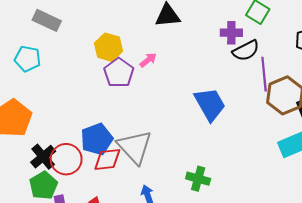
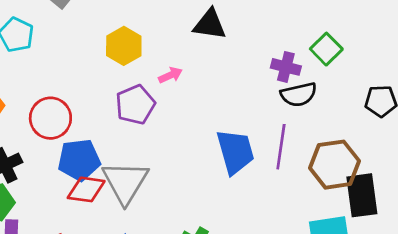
purple pentagon: (119, 73) -> (135, 105), moved
purple line: (264, 74) -> (281, 147), moved
red circle: (66, 159) -> (50, 118), moved

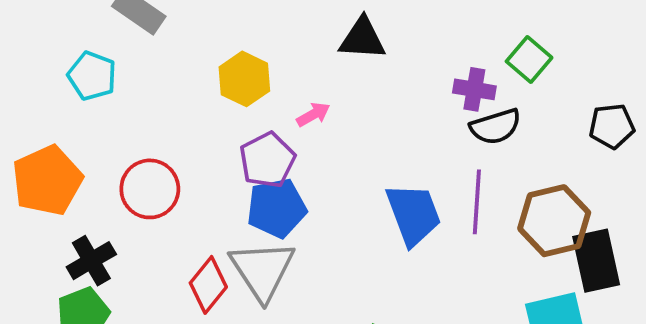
blue pentagon: (79, 160) -> (277, 208), moved
red diamond: (86, 189) -> (208, 285), turned -54

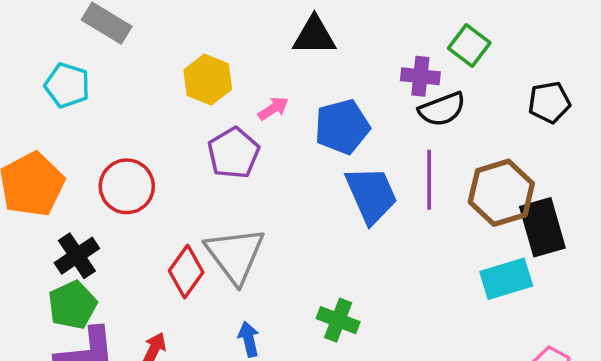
blue pentagon: (277, 208) -> (342, 127), moved

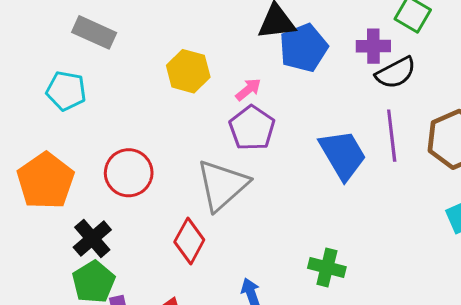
blue pentagon: (342, 127) -> (303, 48), moved
purple pentagon: (234, 153) -> (252, 128), moved
gray triangle: (235, 255) -> (222, 185), moved, turned 32

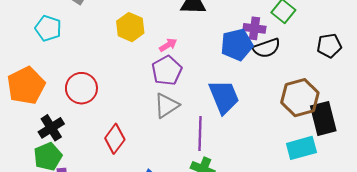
blue pentagon: (303, 48) -> (237, 45), moved
purple line: (392, 136) -> (200, 134), moved
gray triangle: (222, 185) -> (166, 105), moved, size x0.7

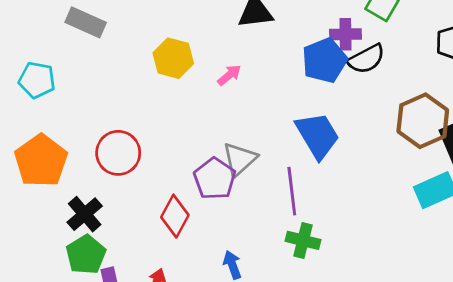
cyan pentagon: (48, 28) -> (37, 80), moved
purple pentagon: (167, 71) -> (215, 179), moved

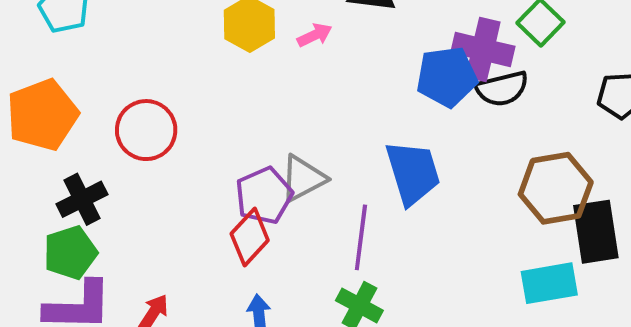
purple cross: (345, 34) -> (483, 49), size x1.4
pink arrow: (229, 75) -> (315, 35), moved
red diamond: (175, 216) -> (250, 237), moved

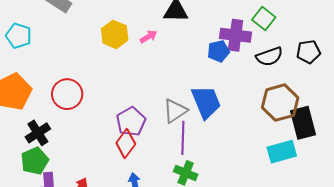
blue pentagon: (447, 77) -> (218, 51), size x0.7
black semicircle: (502, 89) -> (269, 56), moved
gray triangle: (303, 178) -> (175, 111), moved

